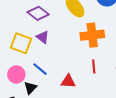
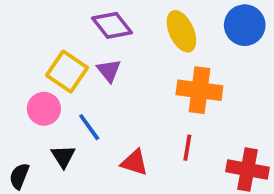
pink circle: (16, 74) -> (44, 109), moved
black triangle: (30, 88) -> (63, 156), turned -32

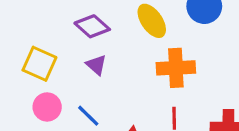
yellow square: (67, 72) -> (39, 64), moved

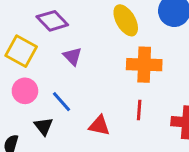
purple diamond: (92, 26) -> (52, 21), moved

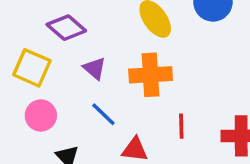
orange cross: (144, 65) -> (151, 75), moved
blue line: (61, 102) -> (103, 114), moved

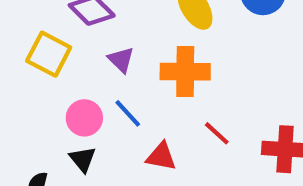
pink circle: (41, 115) -> (84, 118), moved
red line: (181, 126) -> (217, 133), turned -50

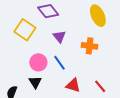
orange cross: (185, 72) -> (90, 46), size x0.7
red line: (217, 133) -> (100, 86), moved

